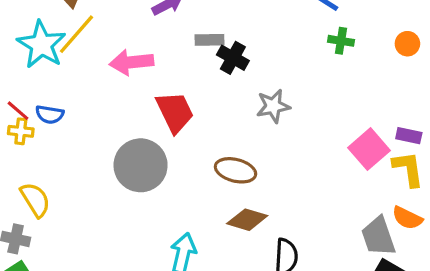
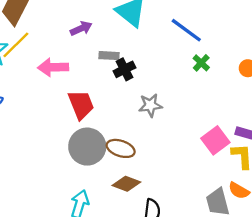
green cross: (341, 41) -> (201, 63), turned 30
black cross: (233, 58) -> (124, 69), turned 30
gray circle: (141, 165) -> (87, 147), moved

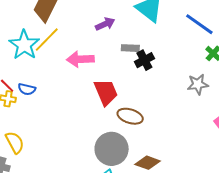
gray star: (150, 105) -> (198, 84), moved
gray circle: (87, 147) -> (112, 149), moved
brown ellipse: (121, 148) -> (130, 116), moved

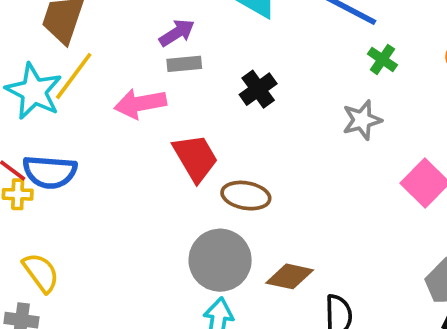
gray rectangle: (130, 48) -> (184, 64), moved
blue semicircle: (27, 89) -> (50, 172), size x1.6

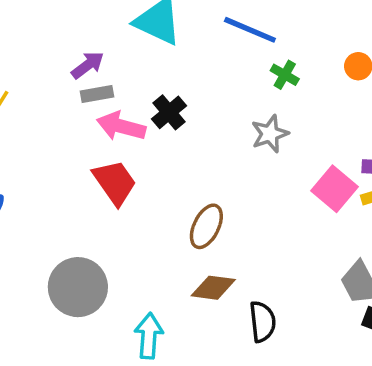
pink arrow: (140, 104) -> (121, 126), moved, turned 30
brown ellipse: (246, 196) -> (206, 226), moved, turned -69
gray circle: (220, 260) -> (78, 287), moved

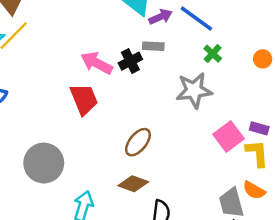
purple arrow: (88, 65) -> (161, 17), moved
gray rectangle: (97, 94) -> (153, 46), moved
gray star: (270, 134) -> (194, 90), size x1.4

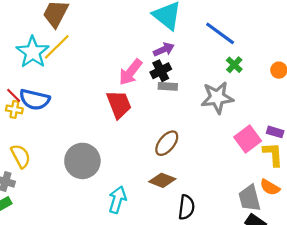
purple arrow: (161, 17) -> (164, 50), moved
gray rectangle: (153, 46) -> (168, 86), moved
pink arrow: (97, 63) -> (131, 72), turned -80

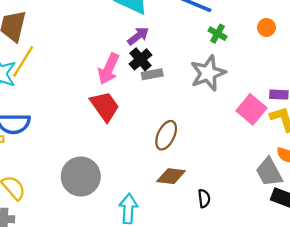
black semicircle: (186, 207) -> (204, 198), size x0.7

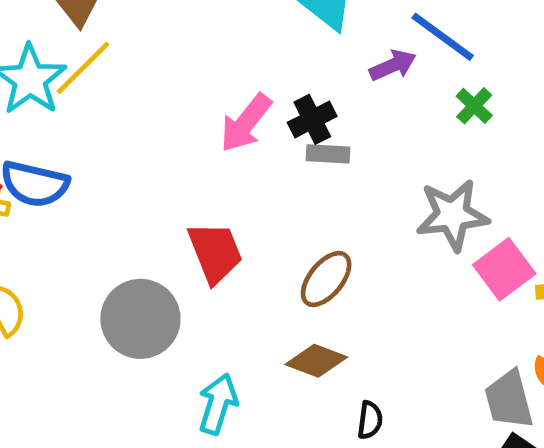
purple arrow: (138, 36) -> (393, 65), moved
gray star: (208, 73) -> (452, 215), moved
red trapezoid: (105, 106) -> (215, 252), moved

